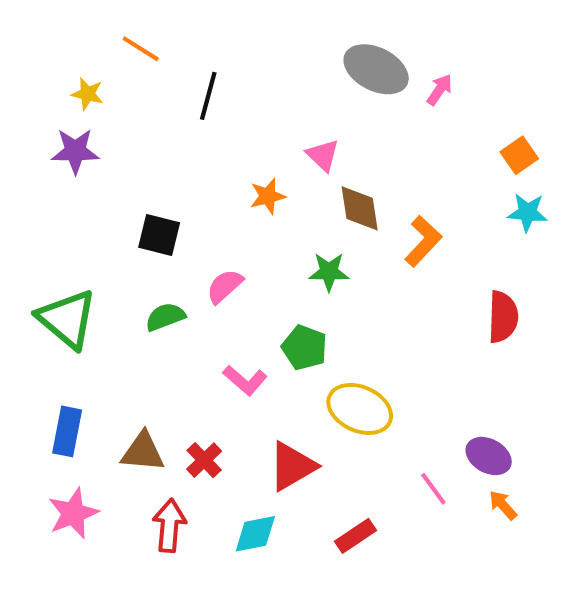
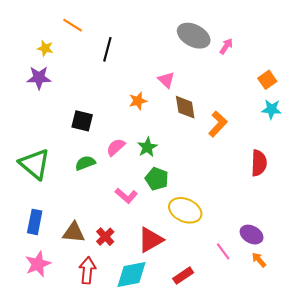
green star: (329, 272) -> (147, 147), moved, turned -30
cyan diamond: (255, 534) -> (132, 275), size x1.4

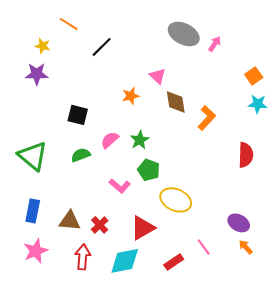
black line: (107, 49) -> (102, 47), turned 30
pink line: (223, 251) -> (204, 247), moved

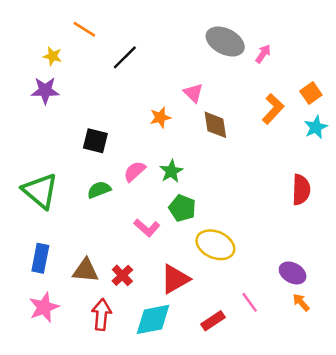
cyan star: (258, 104) -> (316, 127), turned -30
orange L-shape: (207, 118) -> (273, 109), moved

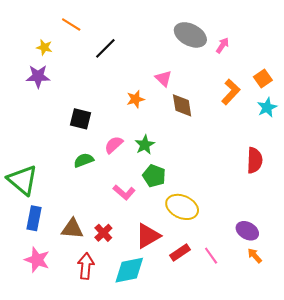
green triangle: (40, 191) -> (23, 180), moved
pink star: (44, 307) -> (37, 260), turned -30
red rectangle: (213, 321) -> (180, 253), moved

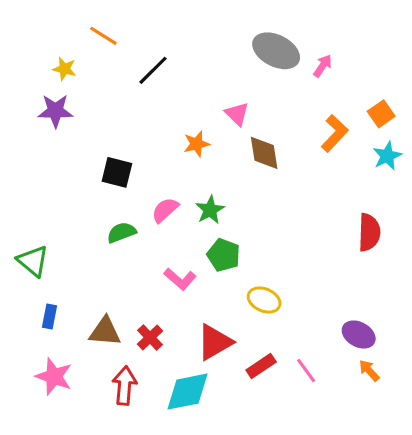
green triangle: (23, 180) -> (33, 261), size x0.7
yellow ellipse: (182, 207) -> (264, 300), size x0.7
blue rectangle: (34, 218) -> (49, 316), size x0.7

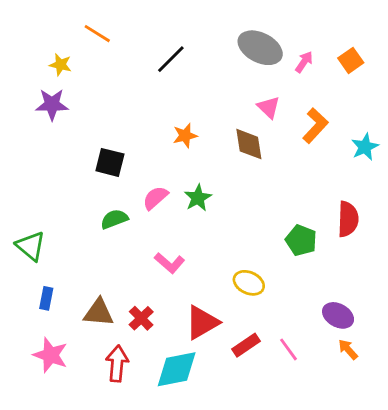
black line: (153, 70) -> (171, 59), moved
pink triangle: (237, 114) -> (269, 107), moved
orange square: (381, 114) -> (351, 60), moved
green pentagon: (224, 255) -> (301, 240), moved

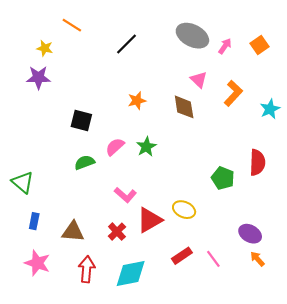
red cross: (141, 318) -> (117, 232), moved
red triangle: (202, 322) -> (149, 220), moved

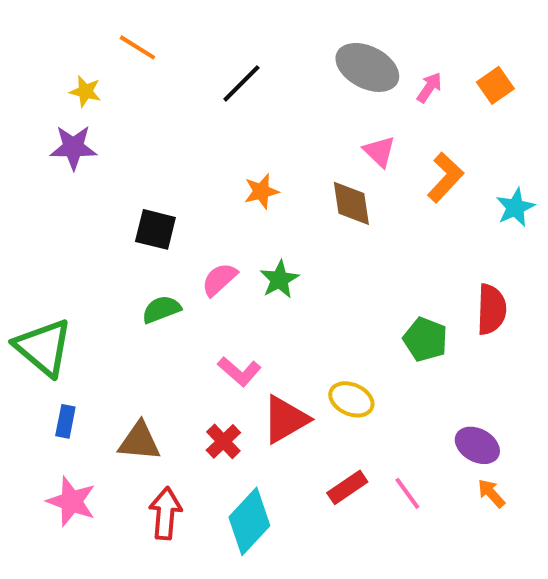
green triangle: (23, 182) -> (43, 347), size x1.4
cyan diamond: (131, 274) -> (249, 521), turned -36

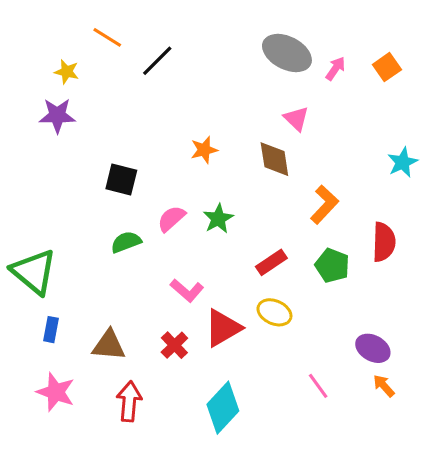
black line: (241, 83) -> (157, 61), moved
orange L-shape: (445, 177) -> (324, 205), moved
red rectangle: (347, 487) -> (271, 262), moved
cyan diamond: (249, 521) -> (223, 408), moved

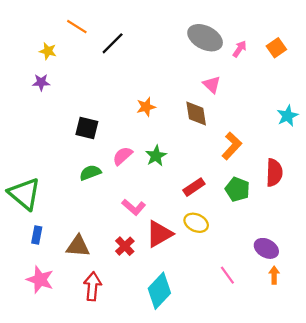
purple star: (57, 115) -> (41, 82), size x0.7
orange arrow: (384, 386) -> (274, 275), turned 42

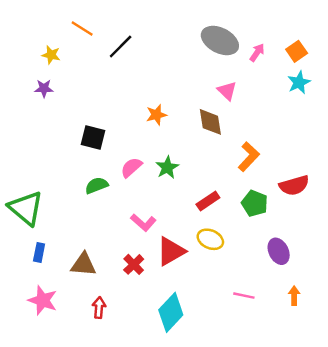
cyan star: (288, 116) -> (299, 82), moved
red semicircle: (274, 173) -> (294, 185), turned 72
purple ellipse: (266, 248) -> (279, 251), moved, turned 35
pink line: (227, 275) -> (244, 296), turned -42
red arrow: (92, 286) -> (99, 308), size x0.7

